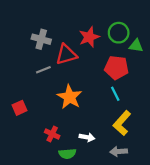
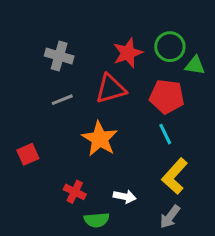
red triangle: (66, 54) -> (111, 89), moved
gray arrow: (119, 151) -> (170, 217), turned -49

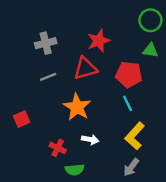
green circle: (170, 47) -> (150, 20), moved
gray cross: (59, 56) -> (46, 43), turned -30
white arrow: (125, 196) -> (90, 140), moved

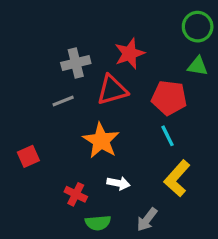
gray cross: (46, 43) -> (76, 63), moved
gray arrow: (131, 167) -> (147, 220), moved

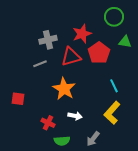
green circle: (198, 27) -> (114, 17), moved
red pentagon: (169, 98) -> (99, 53), moved, turned 30
cyan line: (168, 136) -> (114, 86), moved
red square: (28, 156) -> (18, 99), turned 32

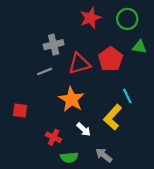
red star: (82, 34) -> (90, 18), moved
yellow L-shape: (112, 113) -> (113, 117), moved
white arrow: (75, 116) -> (84, 129), turned 32
gray arrow: (93, 139) -> (104, 155), turned 91

